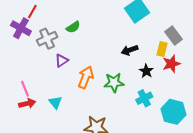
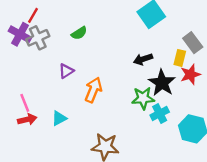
gray cross: (47, 39) -> (38, 38), moved
black star: (146, 71) -> (162, 83), size x1.6
green star: (114, 83) -> (143, 98), moved
cyan triangle: (55, 102) -> (59, 118), turned 40

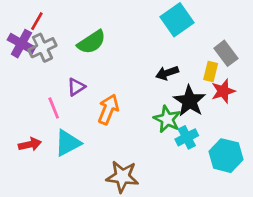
green semicircle: (79, 33) -> (92, 42), size x1.5
green star: (143, 98) -> (167, 119), turned 30
pink line: (25, 103) -> (54, 108), moved
cyan triangle: (59, 118) -> (68, 143), size x1.5

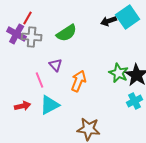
gray cross: (42, 48) -> (32, 37), turned 30
black arrow: (167, 73) -> (109, 21), moved
purple triangle: (76, 87) -> (56, 65), turned -40
green star: (167, 119) -> (119, 73), moved

